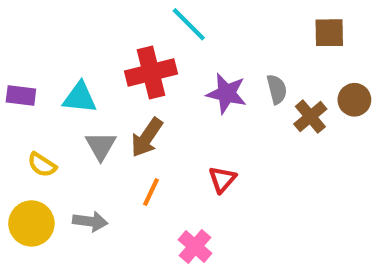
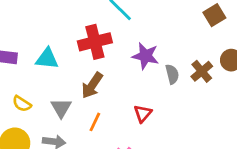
brown square: (329, 33) -> (214, 15), turned -30
gray semicircle: (277, 89) -> (172, 74), moved
gray triangle: (101, 146) -> (61, 108), moved

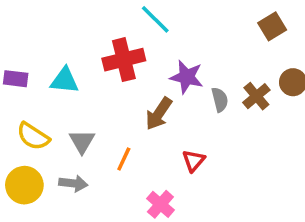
brown arrow: (92, 85) -> (159, 114), moved
yellow semicircle: (22, 104) -> (33, 136), size x1.4
red triangle: (143, 114) -> (194, 161), moved

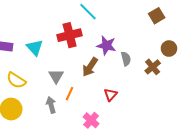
cyan triangle: (65, 80) -> (35, 47), turned 42
brown cross: (256, 96) -> (153, 67), moved
gray triangle: (82, 142) -> (56, 76), moved
gray arrow: (73, 183) -> (51, 105), moved, turned -112

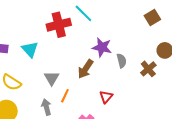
red cross: (70, 35) -> (59, 25), moved

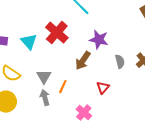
red cross: (59, 25) -> (57, 33), moved, turned -35
gray semicircle: (122, 61) -> (120, 62), moved
gray triangle: (52, 78) -> (44, 77), moved

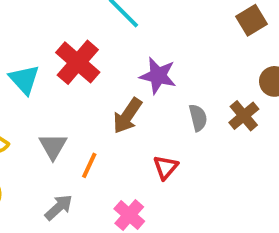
gray arrow: (45, 98) -> (59, 207), moved, turned 63

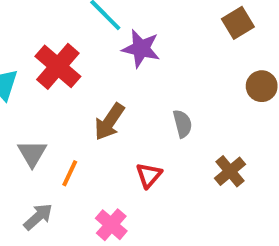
purple star: (158, 76) -> (141, 49), moved
brown cross: (244, 116) -> (230, 171), moved

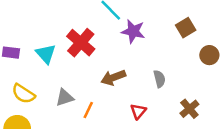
brown square: (238, 23) -> (186, 28), moved
brown arrow: (109, 122) -> (113, 78), turned 35
gray triangle: (32, 153) -> (65, 98), turned 42

